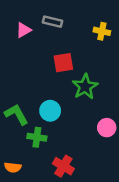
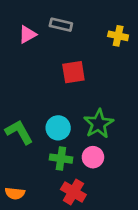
green star: (85, 87) -> (99, 124), moved
pink circle: (107, 128) -> (93, 157), moved
green cross: (37, 137) -> (61, 159), moved

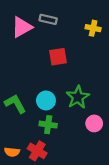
pink triangle: (27, 34) -> (22, 27), size x1.5
pink circle: (93, 157) -> (94, 123), moved
red cross: (73, 192) -> (37, 151), moved

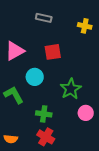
pink triangle: (22, 27) -> (15, 51), moved
cyan circle: (46, 100) -> (35, 77), moved
red cross: (37, 151) -> (46, 137), moved

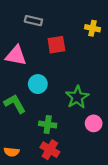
gray rectangle: (44, 18) -> (33, 21), moved
pink triangle: (15, 51) -> (16, 56), turned 40
red square: (53, 52) -> (56, 45), moved

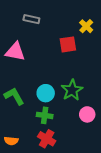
yellow cross: (92, 28) -> (86, 26), turned 32
red square: (56, 45) -> (68, 44), moved
cyan circle: (38, 84) -> (46, 93), moved

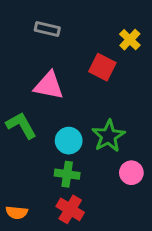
red square: (68, 44) -> (102, 67), turned 36
pink triangle: (15, 52) -> (49, 86), moved
green L-shape: (14, 96) -> (21, 125), moved

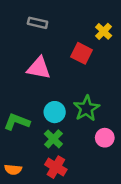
green L-shape: (21, 125) -> (17, 122), moved, turned -40
green cross: (67, 174) -> (53, 139), turned 36

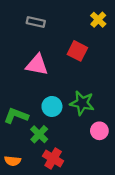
yellow cross: (104, 31) -> (98, 20), moved
green star: (86, 108) -> (82, 103), turned -30
green cross: (53, 139) -> (39, 134), moved

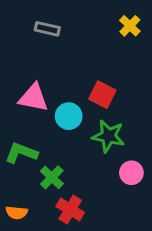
red square: (77, 51) -> (102, 95), moved
pink triangle: (37, 65) -> (33, 98), moved
cyan circle: (52, 106) -> (69, 116), moved

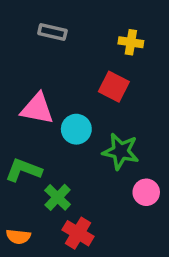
yellow cross: (130, 26) -> (131, 42), moved, turned -35
red square: (102, 95) -> (114, 87), moved

